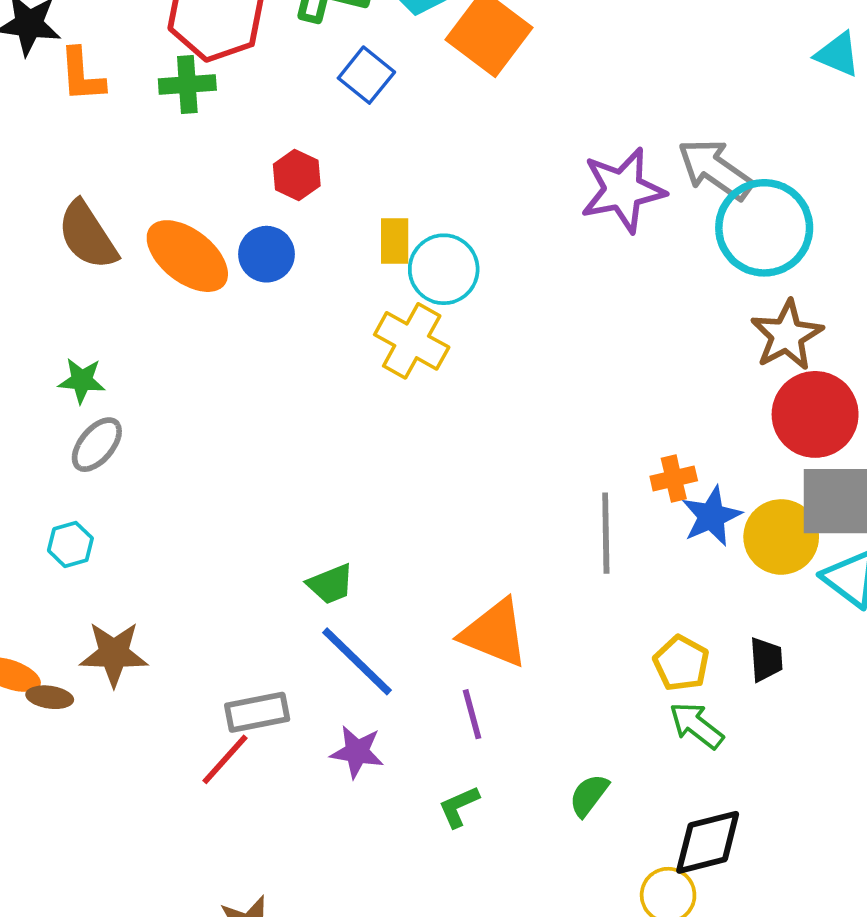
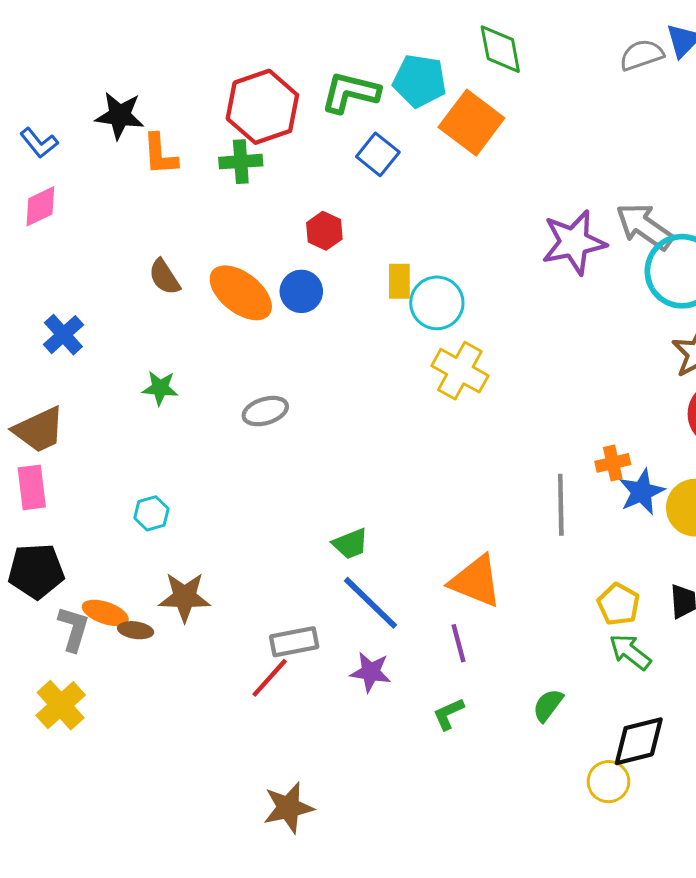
brown semicircle: (87, 235) -> (164, 277), size x0.7
yellow cross: (412, 341) -> (460, 371), moved
gray ellipse: (97, 445) -> (265, 411), moved, turned 33

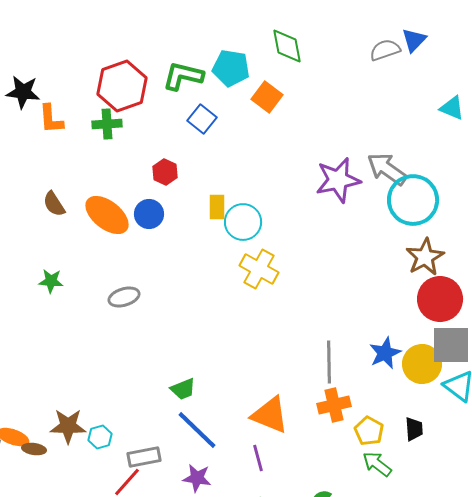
orange square: (471, 123) -> (267, 97), size x0.7
orange cross: (613, 463) -> (334, 405), moved, size x1.4
cyan hexagon: (151, 513) -> (100, 437), moved

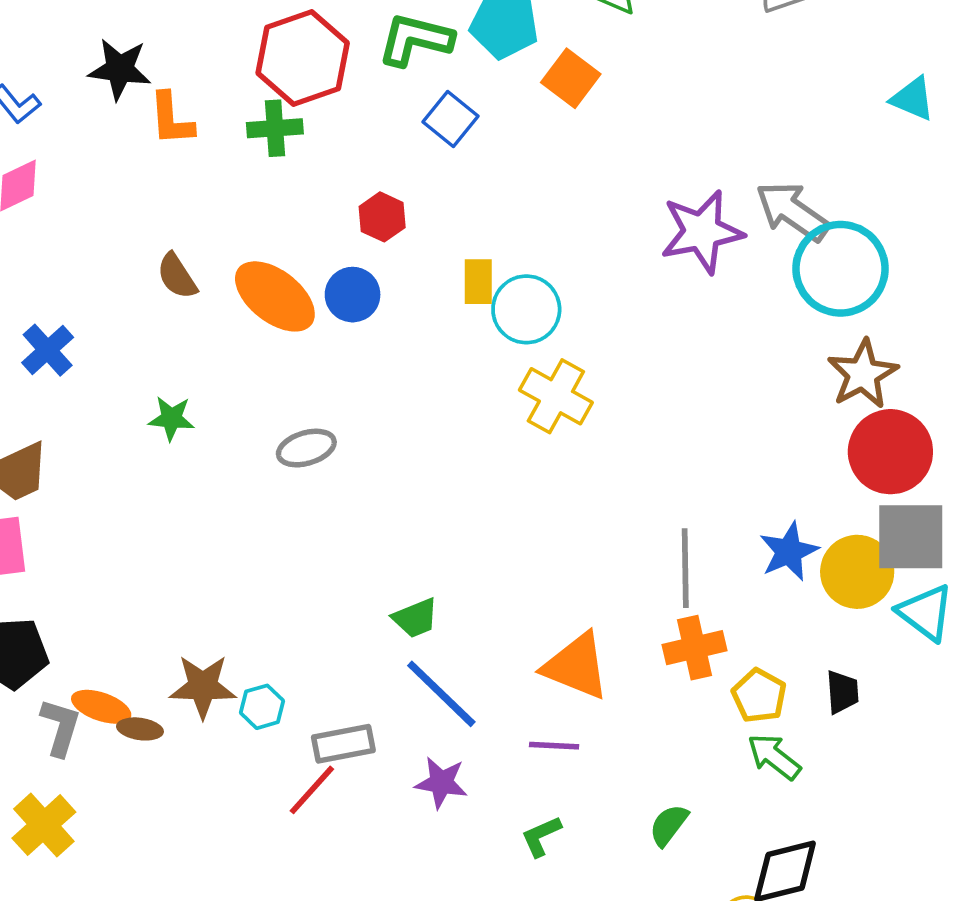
purple line: (258, 458) -> (554, 746), turned -72

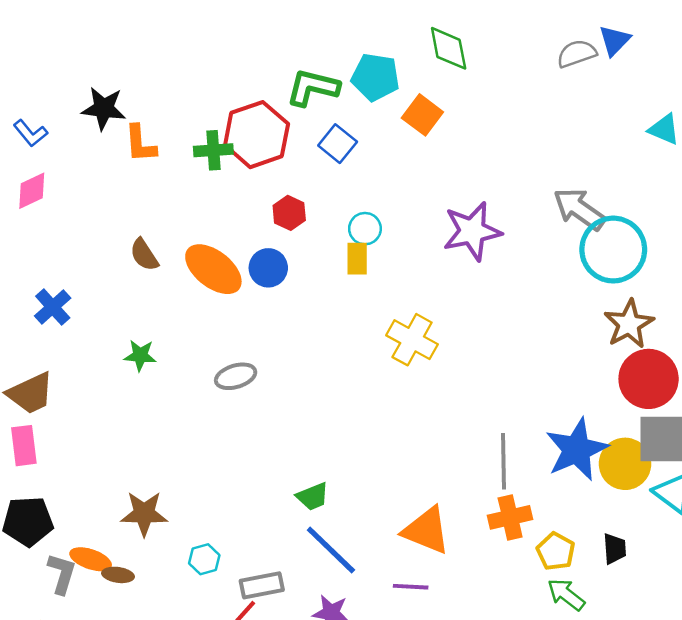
red hexagon: (303, 58) -> (257, 135), moved
purple star: (702, 232) -> (472, 231), moved
cyan circle: (526, 309) -> (365, 229), moved, size x0.7
blue star: (789, 552) -> (577, 449), size x1.5
brown star: (203, 686) -> (144, 513), moved

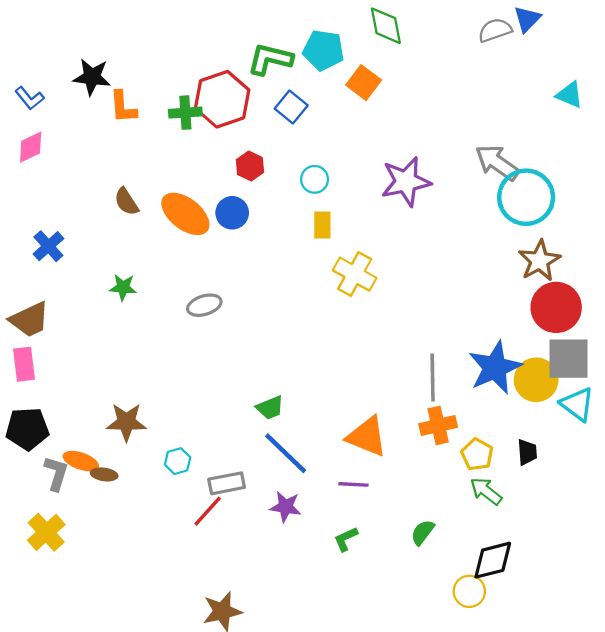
yellow rectangle: (357, 259) -> (322, 225), moved

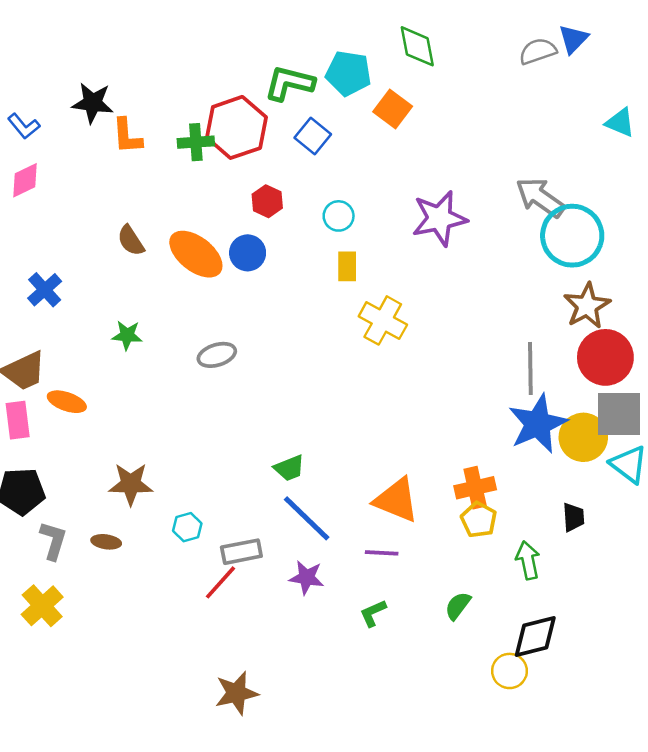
gray line: (433, 378) -> (530, 368), moved
yellow pentagon: (477, 454) -> (479, 520), moved
orange ellipse: (81, 461) -> (67, 402), moved
green arrow: (486, 491) -> (528, 560), turned 40

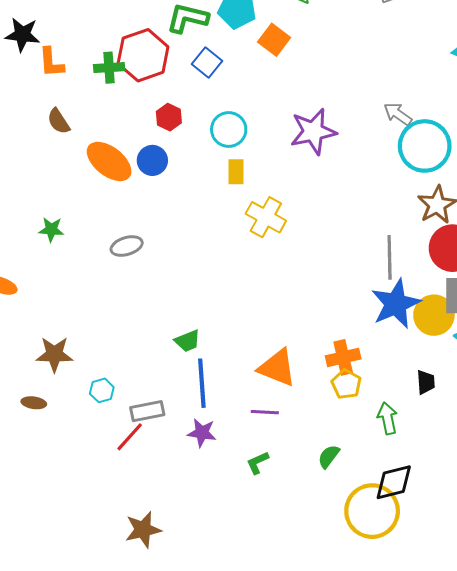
gray arrow: (540, 198) -> (398, 114), size x0.7
cyan circle: (339, 216) -> (229, 129), size x1.4
brown semicircle: (131, 241) -> (59, 121), moved
blue line: (307, 518) -> (202, 383), turned 42
yellow circle: (509, 671) -> (372, 511), size x1.8

